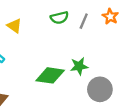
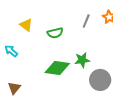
green semicircle: (59, 18) -> (55, 33), moved

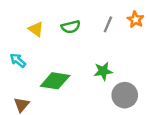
green semicircle: (55, 33) -> (71, 27), moved
green diamond: (57, 68) -> (55, 81), moved

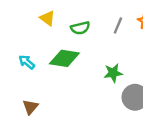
yellow triangle: (36, 29) -> (47, 18), moved
green diamond: (55, 81) -> (64, 58), moved

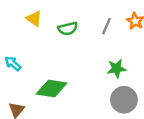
green diamond: (64, 58) -> (52, 88), moved
green star: (113, 73) -> (116, 69), moved

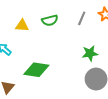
yellow triangle: (34, 19) -> (22, 26), moved, turned -32

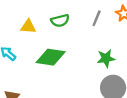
green diamond: (36, 70) -> (51, 57), moved

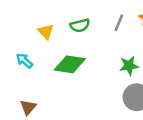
yellow triangle: (28, 26) -> (46, 32), turned 42

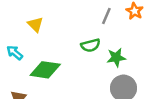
green semicircle: (80, 25) -> (90, 45), moved
green diamond: (70, 64) -> (45, 70), moved

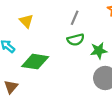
gray line: (106, 16) -> (75, 18), moved

